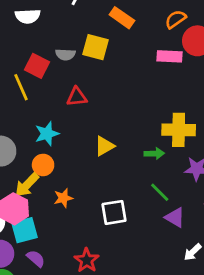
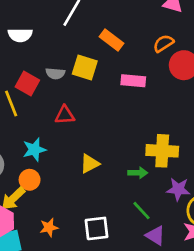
pink rectangle: (170, 56) -> (133, 81), moved
orange star: (63, 198) -> (49, 227), moved

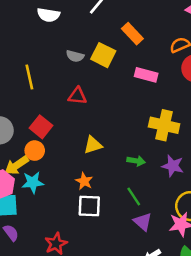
red square: (27, 83) -> (41, 127), moved
cyan star: (34, 150) -> (33, 182), moved
yellow cross: (162, 151) -> (164, 125), moved
purple star: (178, 189) -> (173, 166), moved
orange star: (49, 227) -> (84, 181), moved, turned 30

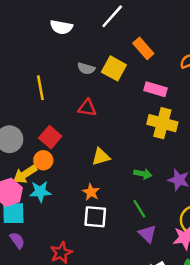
yellow cross: (164, 125) -> (162, 123), moved

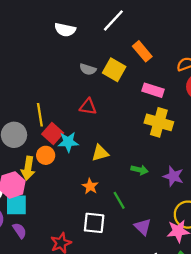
yellow line: (40, 88) -> (40, 115), moved
yellow arrow: (25, 174) -> (28, 168), turned -50
cyan star: (40, 192) -> (68, 142), moved
green line: (139, 209) -> (119, 200), moved
white square: (95, 217) -> (94, 223), moved

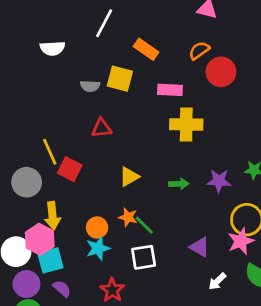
cyan star: (68, 142) -> (98, 248), moved
orange circle: (46, 155) -> (97, 228), moved
green line: (119, 200) -> (144, 225), moved

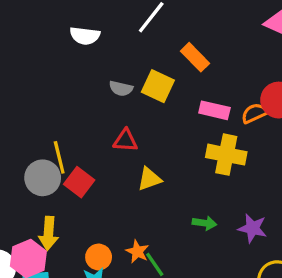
orange semicircle: (199, 51) -> (254, 113), moved
yellow triangle: (129, 177) -> (149, 179), moved
gray circle: (27, 182) -> (43, 178), moved

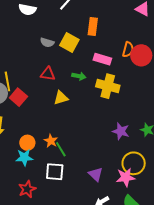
orange rectangle: (195, 57) -> (93, 27), turned 48
orange semicircle: (254, 113) -> (128, 49), moved, turned 126
green arrow: (205, 223) -> (79, 76), moved

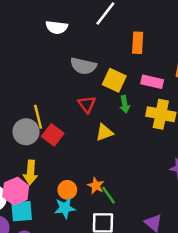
gray semicircle: (47, 42) -> (83, 66), size x1.5
yellow square: (69, 42) -> (114, 80), moved
red triangle: (48, 74) -> (87, 104), turned 49
green arrow: (79, 76) -> (125, 104), turned 72

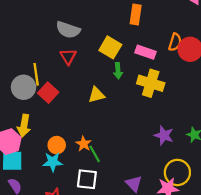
gray semicircle: (83, 66) -> (68, 30), moved
red triangle: (87, 104) -> (68, 57), moved

